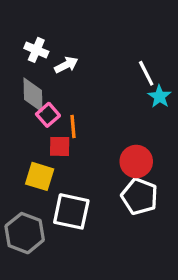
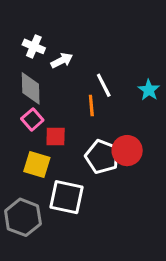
white line: (146, 73) -> (104, 85), moved
pink square: (48, 115) -> (32, 119), moved
orange line: (73, 126) -> (91, 105), moved
white pentagon: (140, 196) -> (102, 157), moved

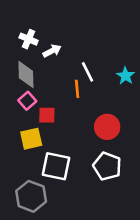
white pentagon: (102, 157) -> (107, 166), moved
yellow square: (37, 165) -> (31, 139), turned -30
gray hexagon: (23, 217) -> (31, 196), moved

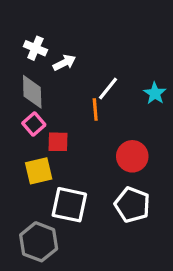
white line: (87, 72) -> (108, 89), turned 66

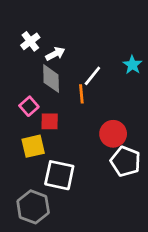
white cross: (35, 48) -> (30, 41), turned 30
gray diamond: (32, 92) -> (51, 79), moved
cyan star: (155, 93) -> (132, 65), moved
white pentagon: (132, 205) -> (126, 161), moved

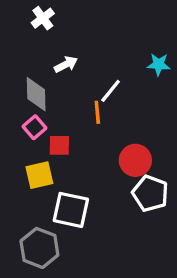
white cross: (30, 41) -> (43, 18), moved
cyan star: (132, 65) -> (159, 64), moved, turned -30
gray diamond: (51, 79) -> (36, 94), moved

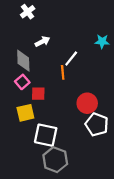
gray hexagon: (39, 248) -> (55, 160), moved

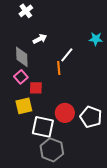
red circle: (87, 103) -> (65, 113), moved

